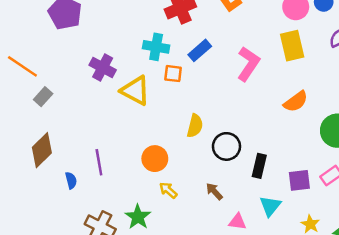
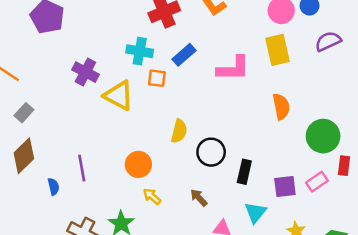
pink L-shape: (248, 64) -> (233, 68), turned 56
gray rectangle: (43, 97) -> (24, 113), moved
orange semicircle: (296, 102) -> (281, 107), turned -65

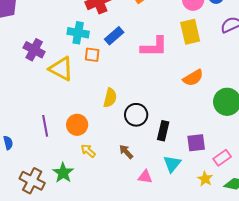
orange semicircle: (281, 107) -> (193, 78), turned 70
purple line: (82, 168) -> (45, 126), moved
pink rectangle: (317, 182) -> (222, 158), moved

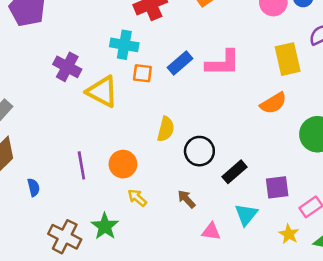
yellow rectangle: (190, 32) -> (288, 59), moved
blue rectangle: (114, 36) -> (180, 63), moved
black rectangle: (163, 131) -> (234, 172), turned 36

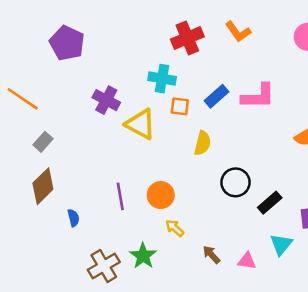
yellow semicircle: (166, 129) -> (203, 143), moved
brown arrow: (186, 199) -> (211, 255), moved
brown cross: (65, 237) -> (104, 266), turned 32

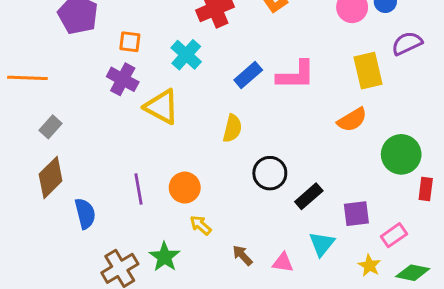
cyan cross: (162, 79) -> (186, 55), turned 32
orange line: (23, 99) -> (27, 78), turned -32
orange square: (180, 106) -> (130, 42), moved
blue semicircle: (73, 218) -> (85, 214), size x1.5

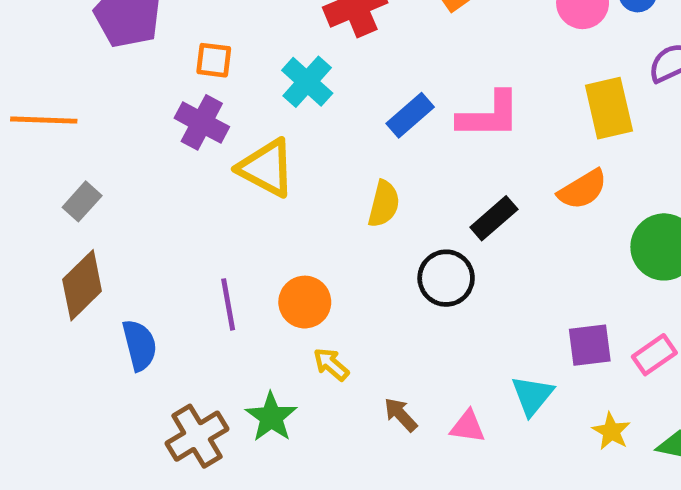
black rectangle: (309, 196) -> (494, 218), moved
pink rectangle: (394, 235) -> (654, 355), moved

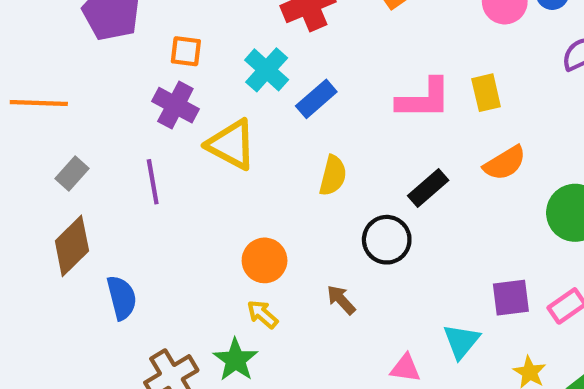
yellow rectangle: (609, 108) -> (486, 93), moved, size x0.7
blue rectangle: (410, 115) -> (316, 99), moved
purple line: (228, 304) -> (153, 182), moved
yellow arrow: (331, 364) -> (262, 314), moved
brown arrow: (401, 415) -> (341, 300), moved

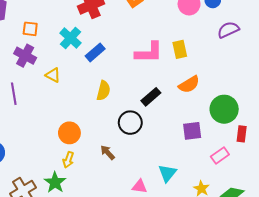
yellow triangle: (231, 144) -> (53, 75), size x0.6
purple square: (511, 298) -> (192, 131), moved
yellow arrow: (262, 314) -> (68, 160), turned -112

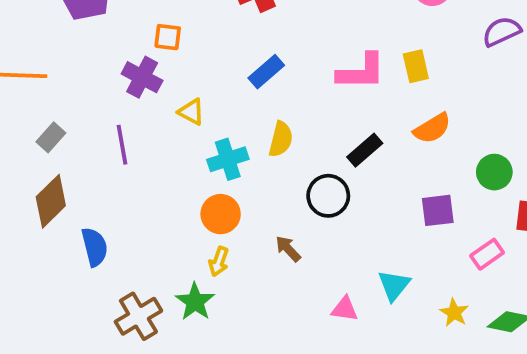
orange square: (30, 29) -> (168, 37), moved
cyan cross: (70, 38) -> (228, 159), moved, turned 30
green circle: (224, 109) -> (494, 172), size x0.7

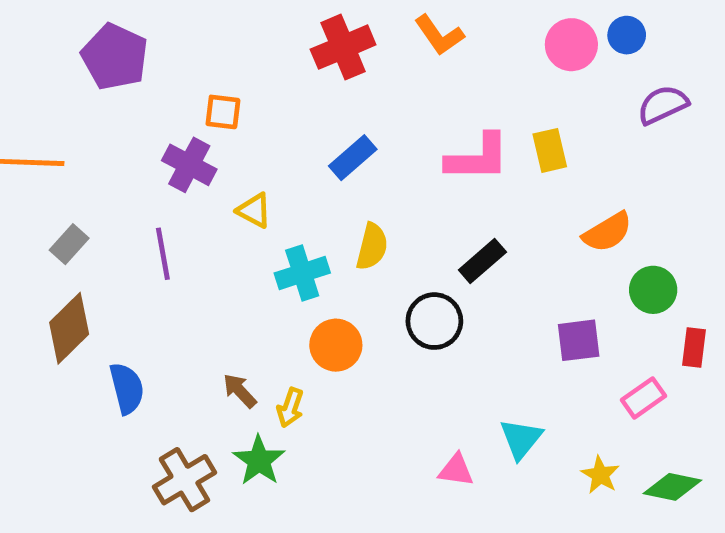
orange semicircle: (432, 128) -> (607, 232), moved
orange circle: (221, 214) -> (336, 345), moved
brown arrow: (288, 249) -> (240, 391), moved

